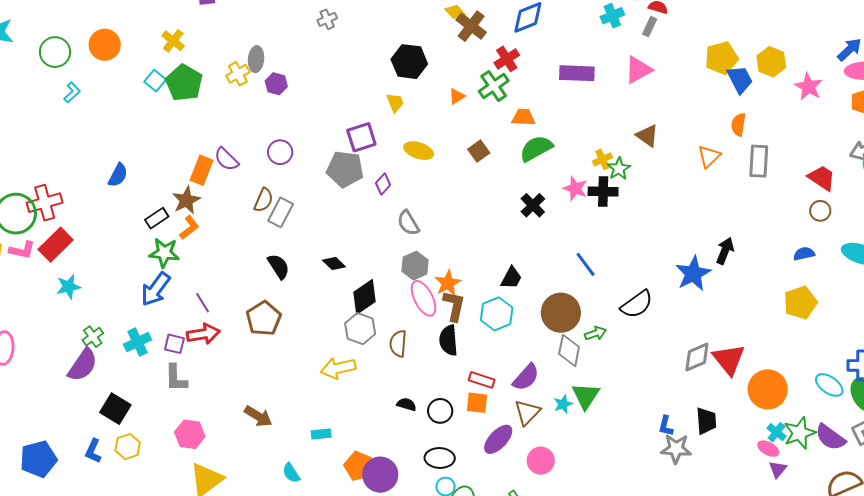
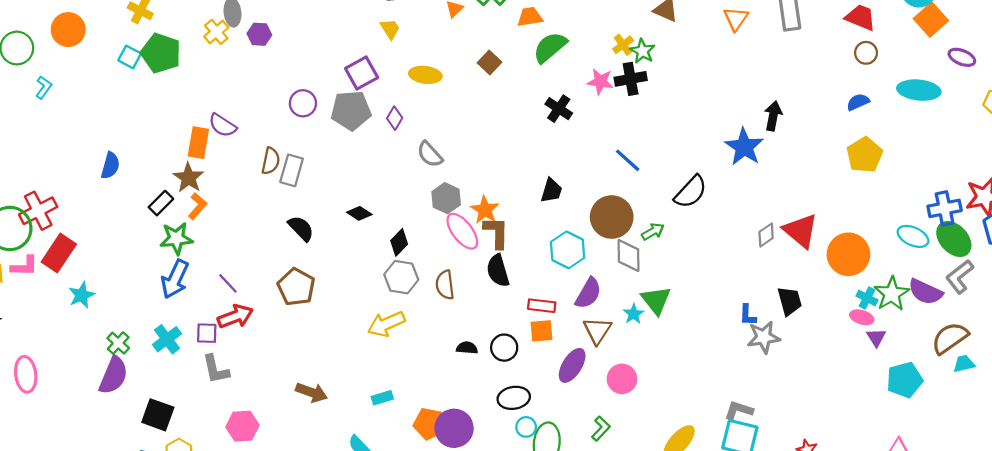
purple circle: (280, 152) -> (303, 103), moved
black diamond: (365, 297) -> (399, 242), size x0.7
cyan hexagon: (497, 314) -> (568, 250), moved
gray diamond: (697, 357) -> (766, 235), size x0.7

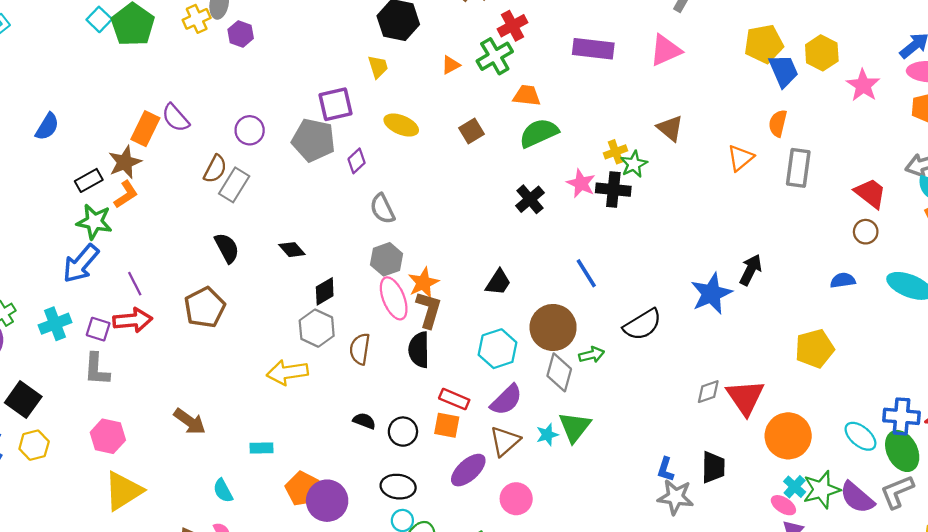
purple circle: (303, 103) -> (250, 130), moved
yellow pentagon: (865, 155) -> (815, 349), moved

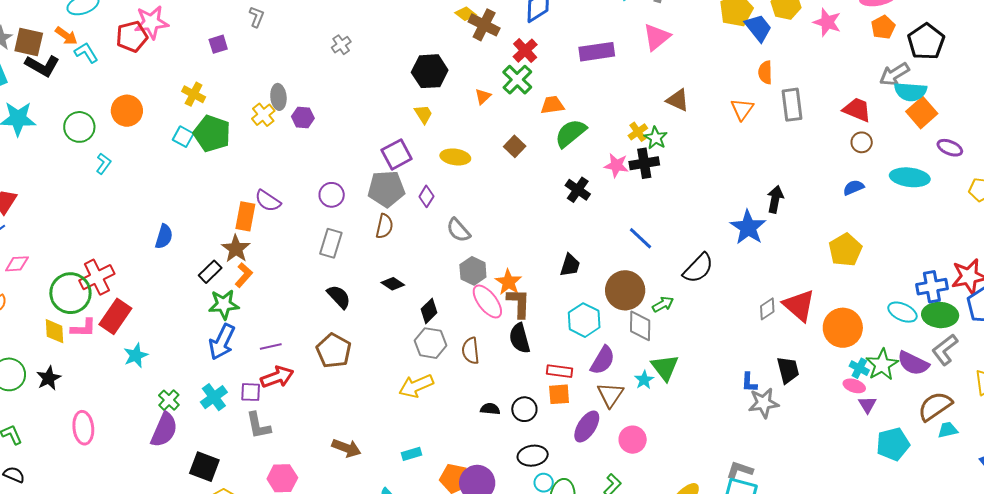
brown semicircle: (215, 169) -> (384, 226), moved
purple line: (135, 284) -> (271, 347), turned -60
green ellipse: (902, 451) -> (940, 315), turned -44

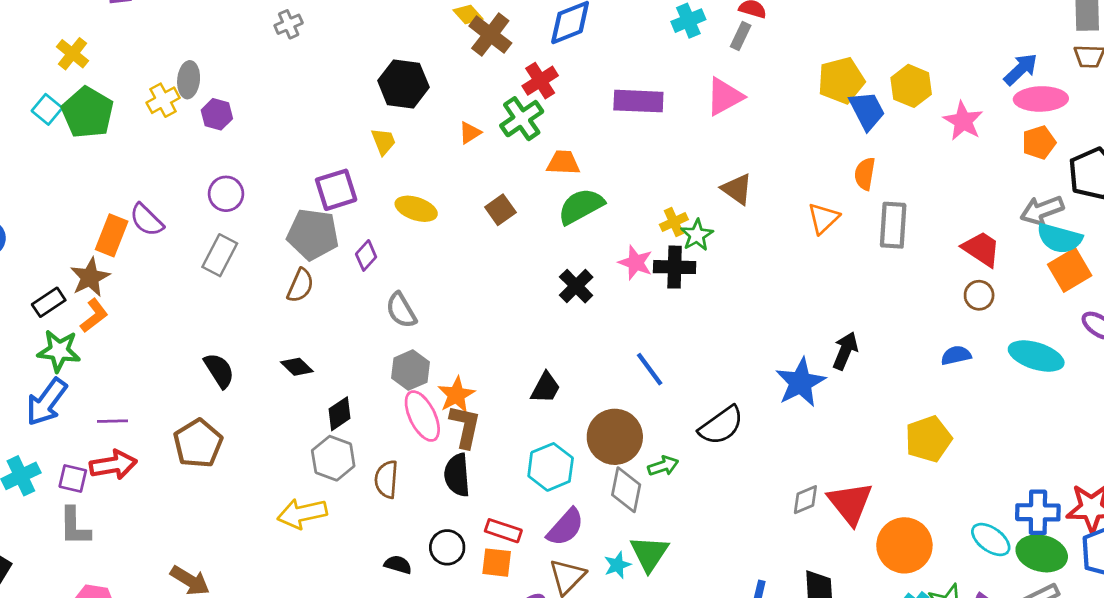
purple circle: (332, 195) -> (226, 194), moved
gray rectangle: (331, 243) -> (220, 255), moved
black circle: (524, 409) -> (447, 547), moved

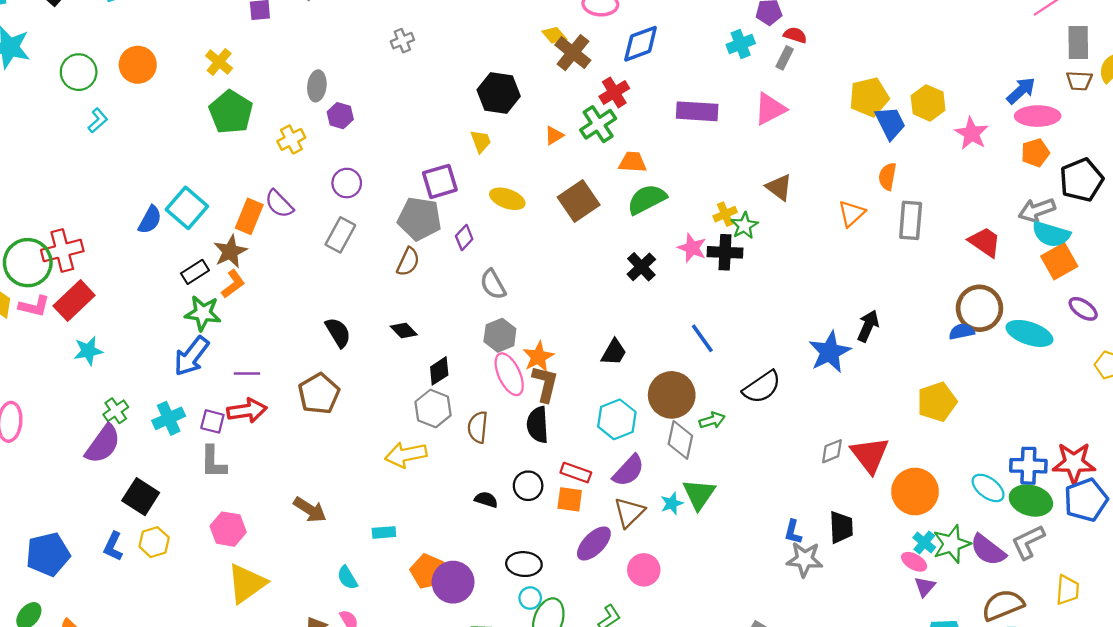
yellow cross: (163, 100) -> (291, 139), moved
cyan square: (47, 109) -> (187, 208), moved, size x1.6
brown square: (500, 210) -> (579, 201), size x1.6
brown circle: (979, 295) -> (979, 308), moved, size x1.8

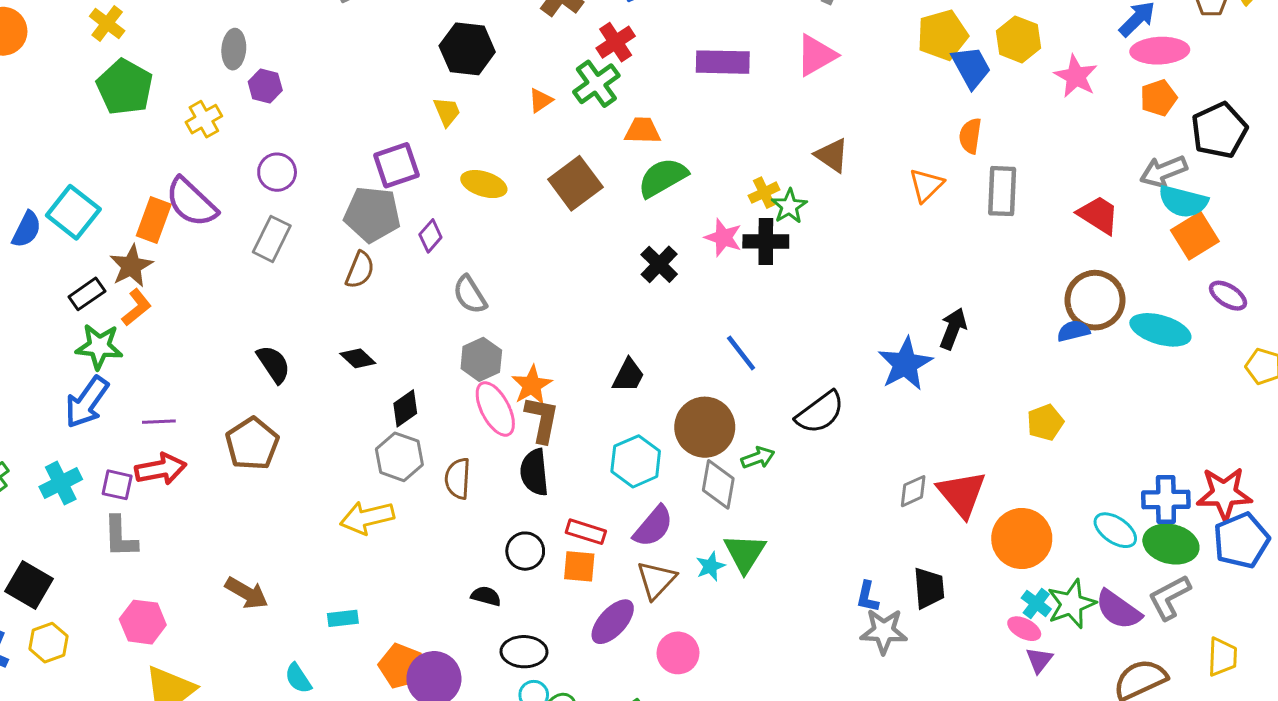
purple semicircle: (279, 204) -> (191, 202), size x1.4
yellow pentagon: (937, 402) -> (1045, 422), size x0.7
black semicircle: (486, 500) -> (486, 596), moved

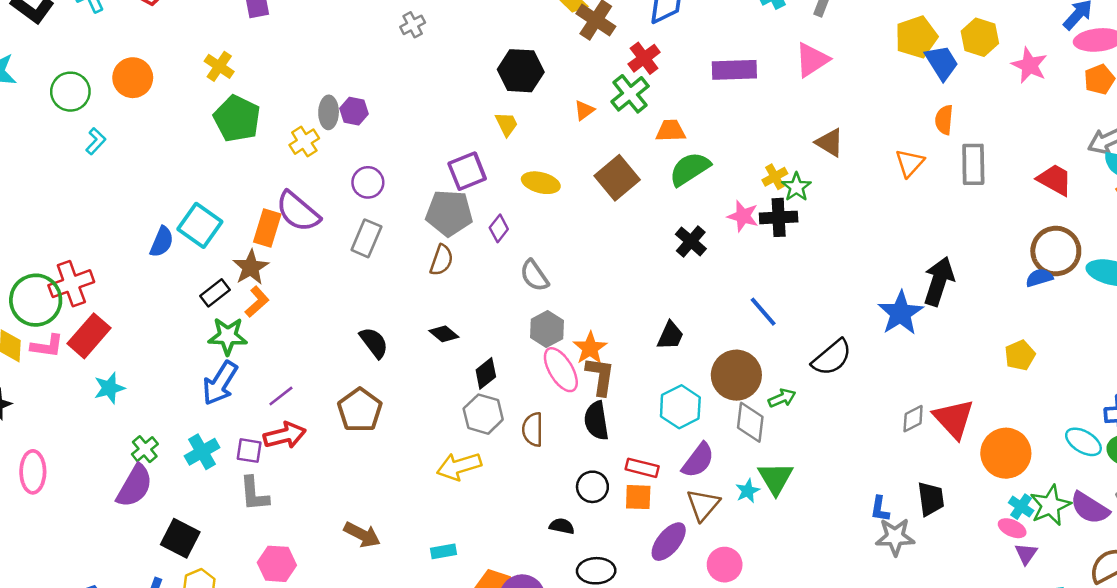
gray ellipse: (234, 49) -> (329, 112), moved
black arrow: (953, 329) -> (939, 281), size x1.4
purple line: (159, 422) -> (281, 396), turned -32

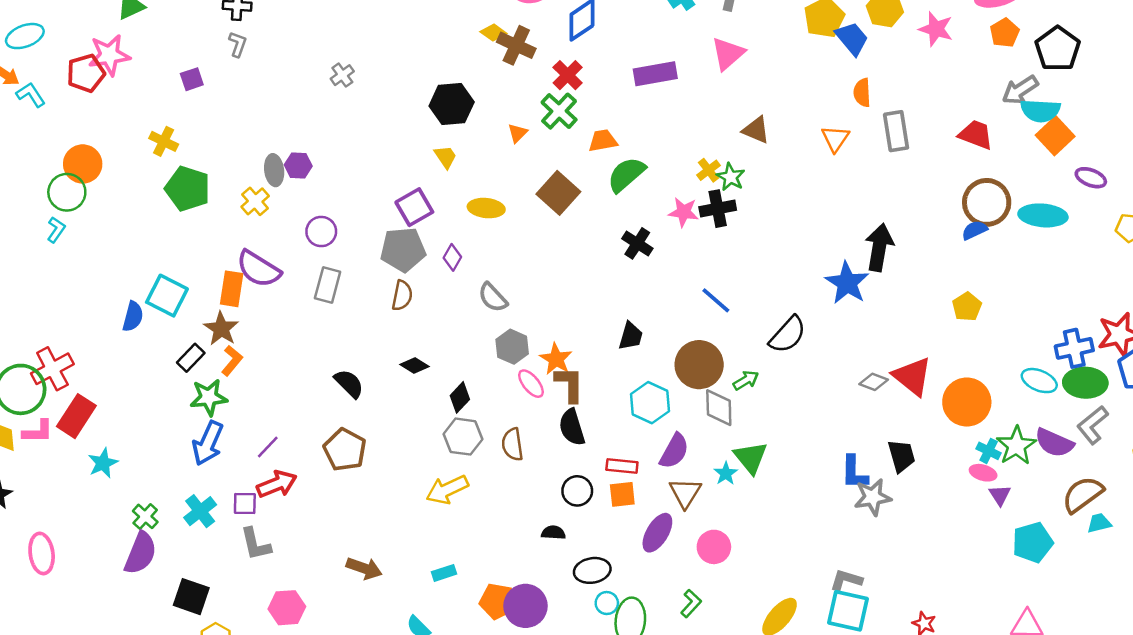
green circle: (70, 92) -> (67, 192), moved
pink ellipse: (561, 370) -> (531, 384), size x0.7
gray diamond: (913, 419) -> (874, 382), turned 56
blue L-shape: (880, 509) -> (854, 472), size x1.4

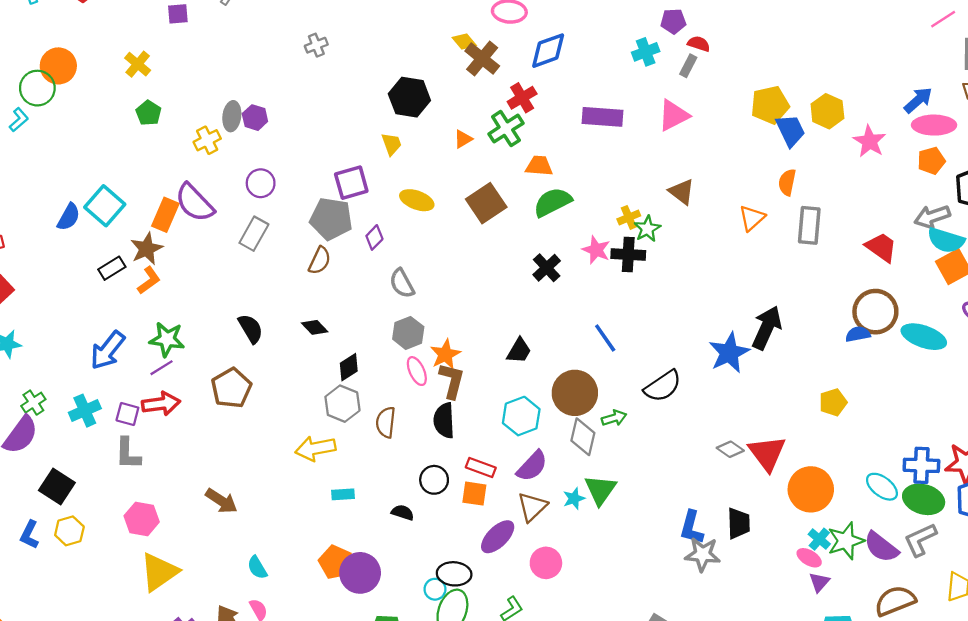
green pentagon: (188, 189) -> (149, 113), size x0.6
green star: (209, 397) -> (167, 339), moved
black ellipse: (592, 570) -> (454, 574), moved
cyan rectangle: (444, 573) -> (343, 494), moved

